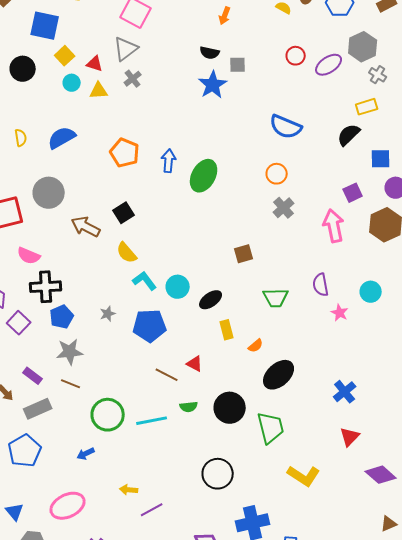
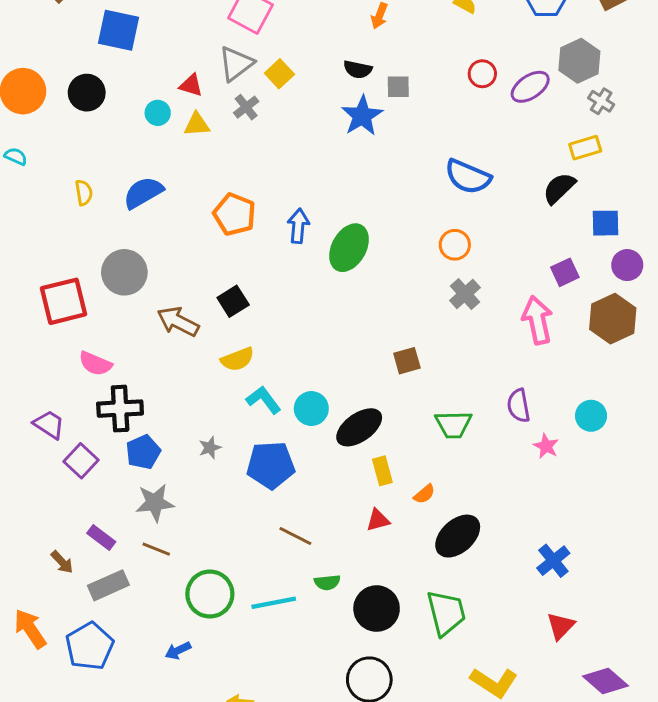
yellow square: (65, 56) -> (279, 74), moved
yellow semicircle: (127, 253) -> (237, 359), turned -70
black ellipse: (211, 300) -> (359, 427), size x1.4
red triangle: (195, 364) -> (378, 520), moved, turned -42
black circle: (230, 408) -> (377, 609), moved

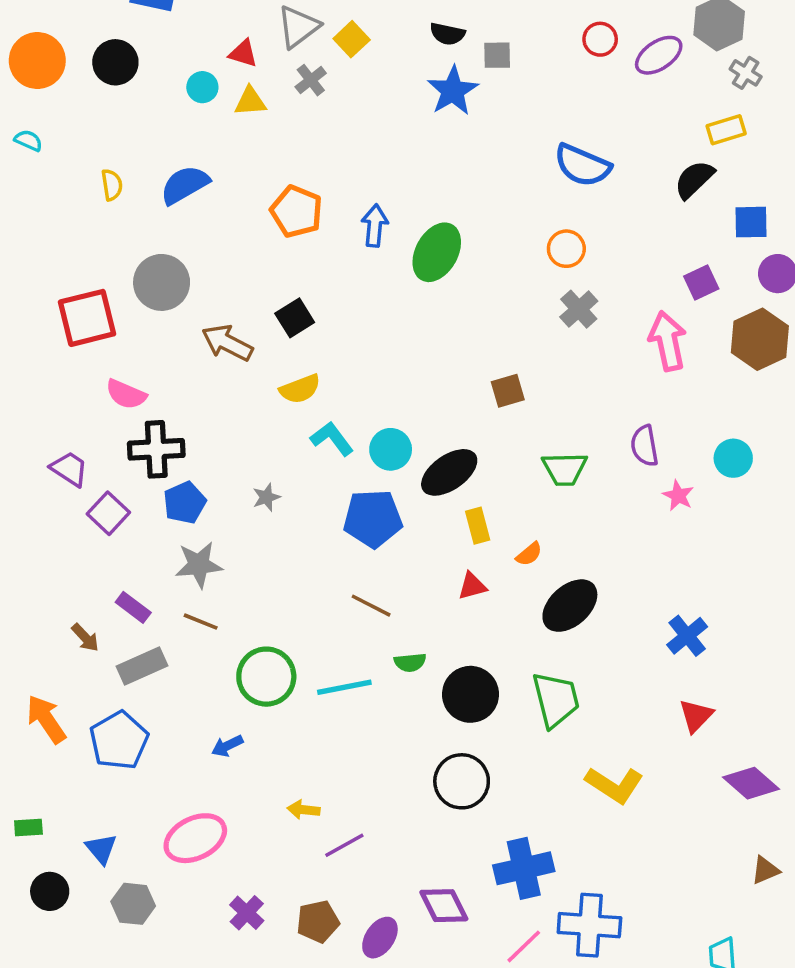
blue pentagon: (271, 465) -> (373, 519), moved

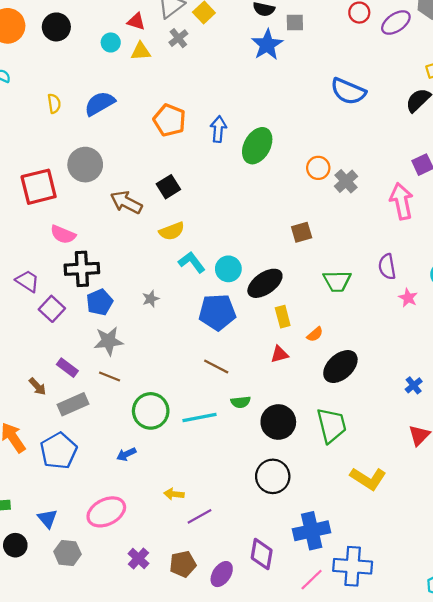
orange circle: (566, 249) -> (318, 168), moved
blue cross: (687, 636) -> (414, 385), size x0.7
purple diamond: (444, 906) -> (262, 554), turned 36

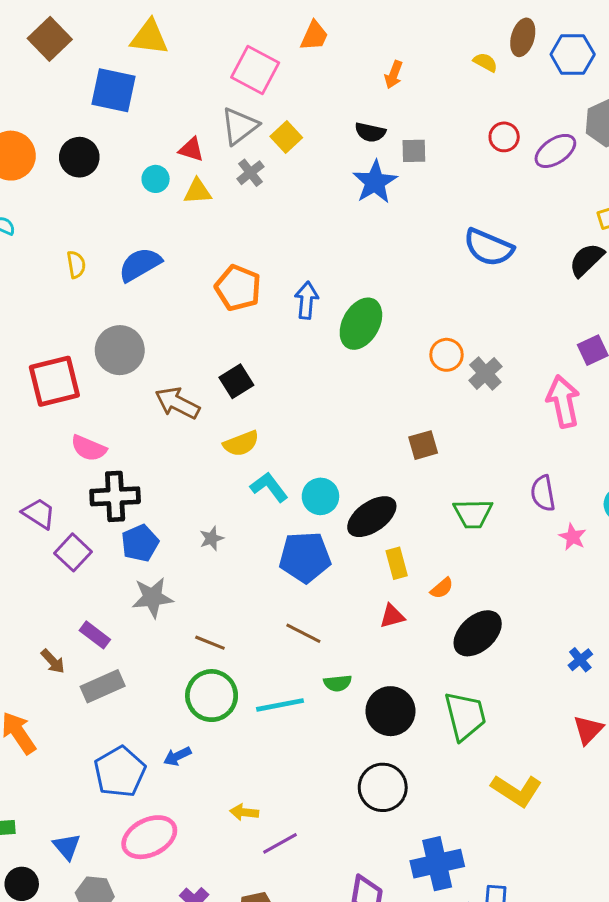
brown line: (110, 377) -> (210, 643), moved
blue pentagon: (59, 451) -> (120, 772), moved

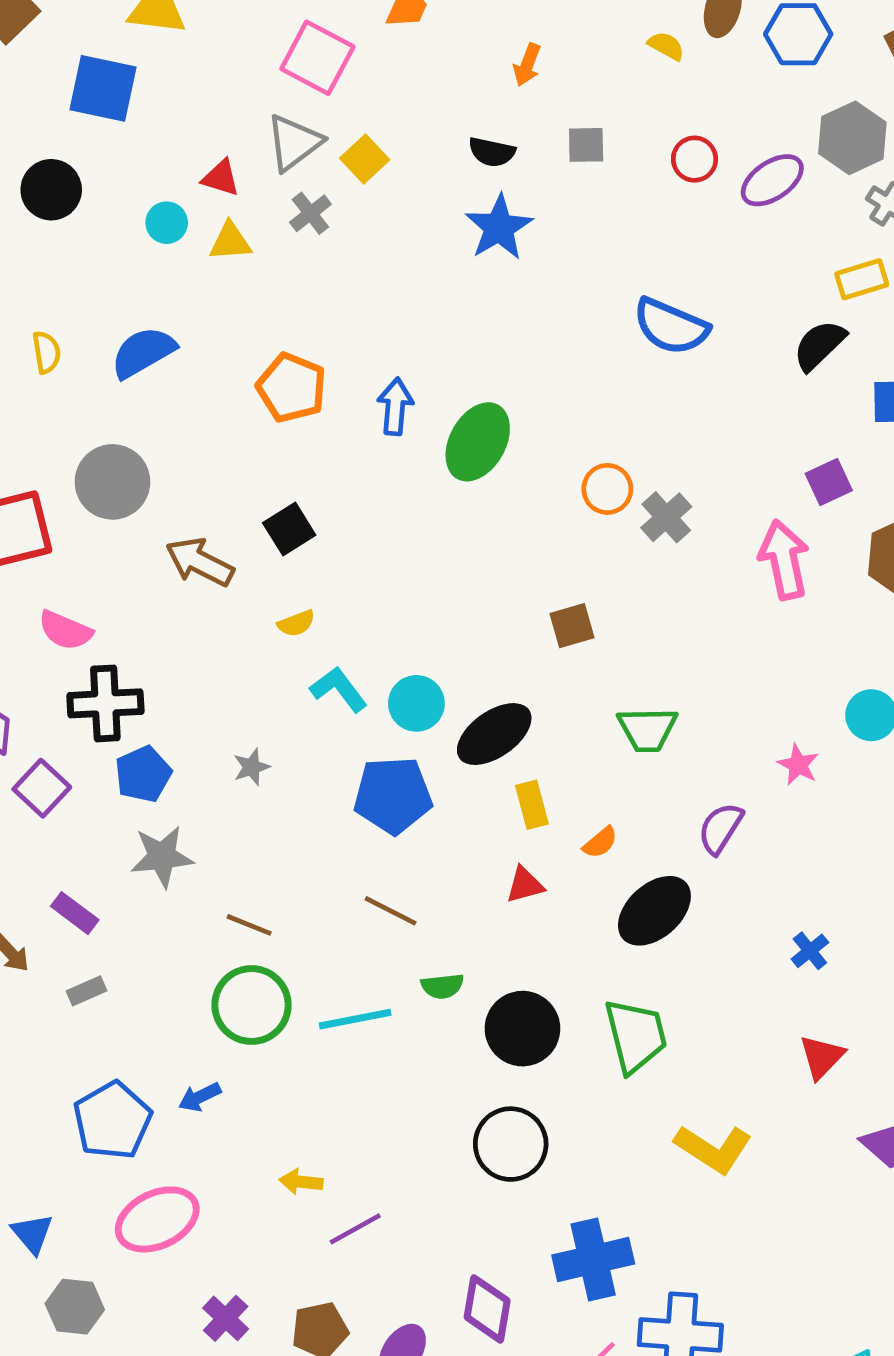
gray square: (414, 151) -> (586, 145), moved
yellow semicircle: (241, 443) -> (296, 623), size x0.7
purple semicircle: (543, 493) -> (720, 828), moved, turned 42
gray rectangle: (103, 686) -> (87, 991), size x0.6

